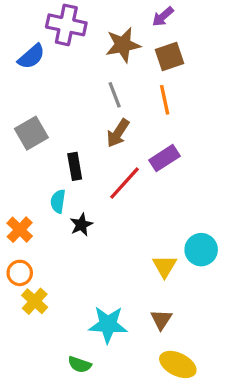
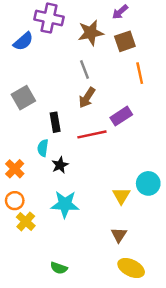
orange line: (165, 100) -> (140, 73), moved
red line: (125, 183) -> (92, 134), turned 36
cyan star: (108, 325) -> (65, 204), moved

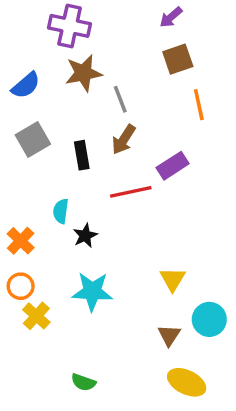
brown star: (91, 33) -> (83, 73), moved
blue semicircle: (23, 41) -> (26, 85), moved
black rectangle: (55, 122) -> (82, 155), moved
cyan circle: (148, 183) -> (209, 319), moved

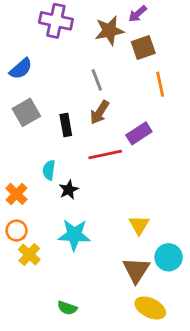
brown star: (83, 73) -> (109, 31), moved
brown triangle: (169, 335) -> (136, 270), size x1.5

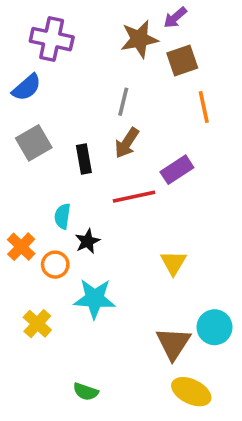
purple cross: (56, 21) -> (52, 39), moved
gray line: (97, 80) -> (123, 102), turned 35
yellow triangle: (139, 225) -> (173, 263), moved
orange circle: (17, 231) -> (55, 265), moved

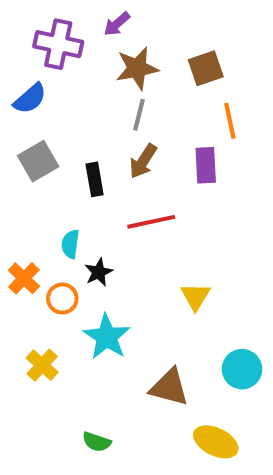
purple arrow: (175, 18) -> (117, 24), moved
brown star: (139, 39) -> (137, 68), moved
purple rectangle: (177, 170) -> (206, 165), moved, turned -60
cyan star: (95, 299) -> (107, 337), turned 30
brown triangle: (173, 343) -> (169, 387), moved, turned -48

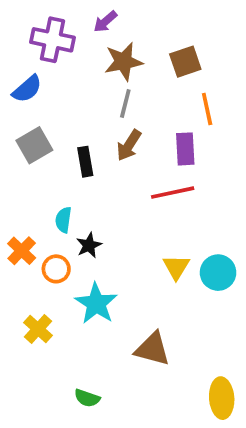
red line: (151, 222) -> (173, 193), moved
cyan circle: (242, 369) -> (218, 273), moved
yellow ellipse: (216, 442) -> (222, 398), moved, turned 60

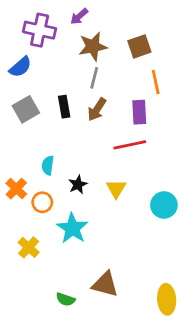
black rectangle: (85, 162) -> (64, 107), moved
black star: (89, 245) -> (78, 185), moved
yellow triangle: (176, 267) -> (116, 189), moved
brown triangle: (153, 349) -> (105, 284), moved

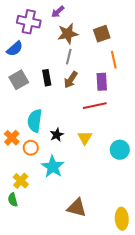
cyan semicircle: (48, 165) -> (35, 121), size x1.6
green semicircle: (66, 299) -> (13, 200), moved, turned 56

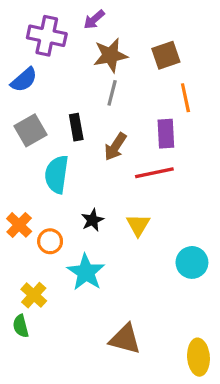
brown arrow: (71, 80) -> (115, 147), moved
cyan semicircle: (35, 121) -> (57, 174), moved
cyan circle: (120, 150) -> (192, 262), moved

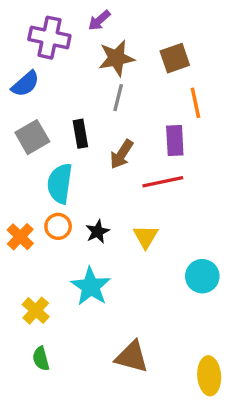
orange circle: (50, 241) -> (58, 226), moved
green semicircle: (21, 326) -> (41, 359), moved

